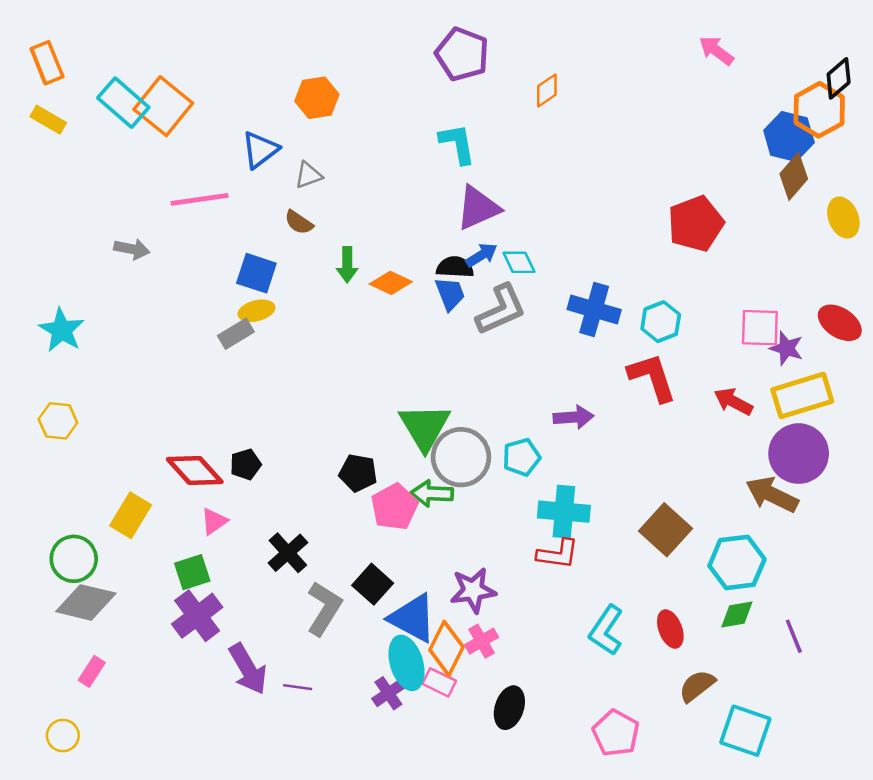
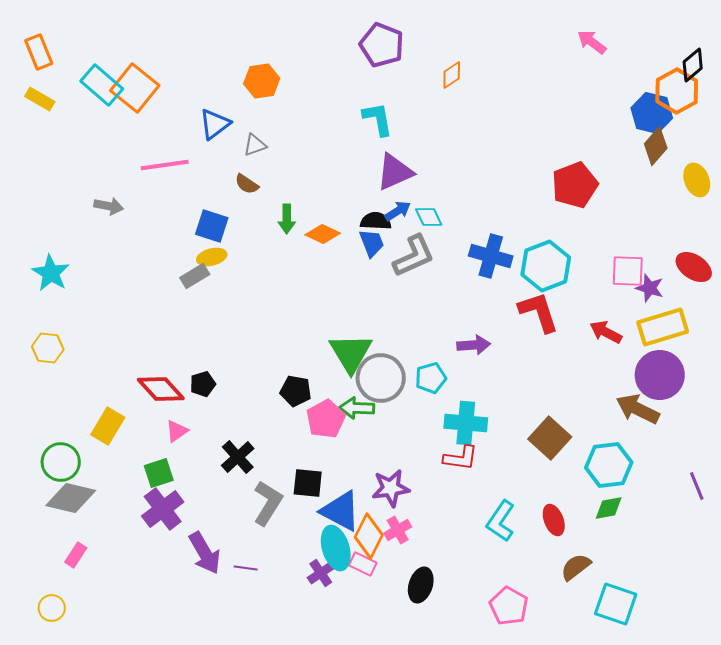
cyan hexagon: (661, 322) -> (546, 266), size x1.5
black square: (373, 584) -> (308, 483), turned -36
purple line: (794, 636) -> (697, 486), moved

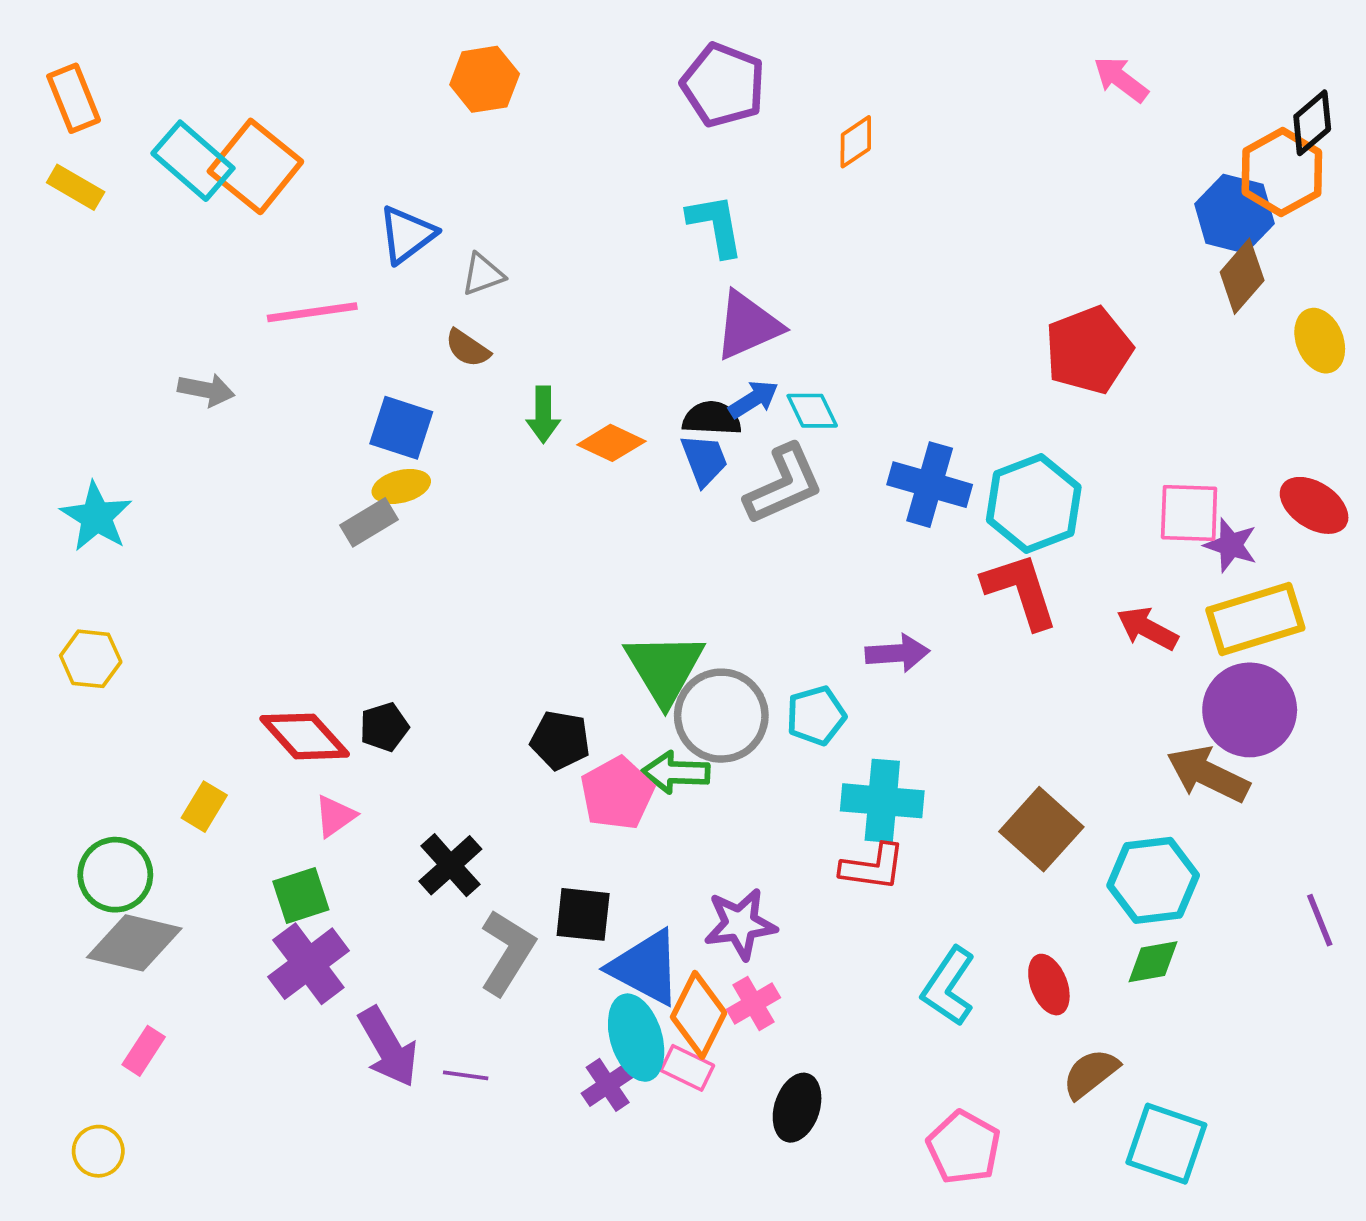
orange hexagon: (262, 81) -> (485, 79), moved
yellow rectangle: (108, 426) -> (204, 807), size x0.7

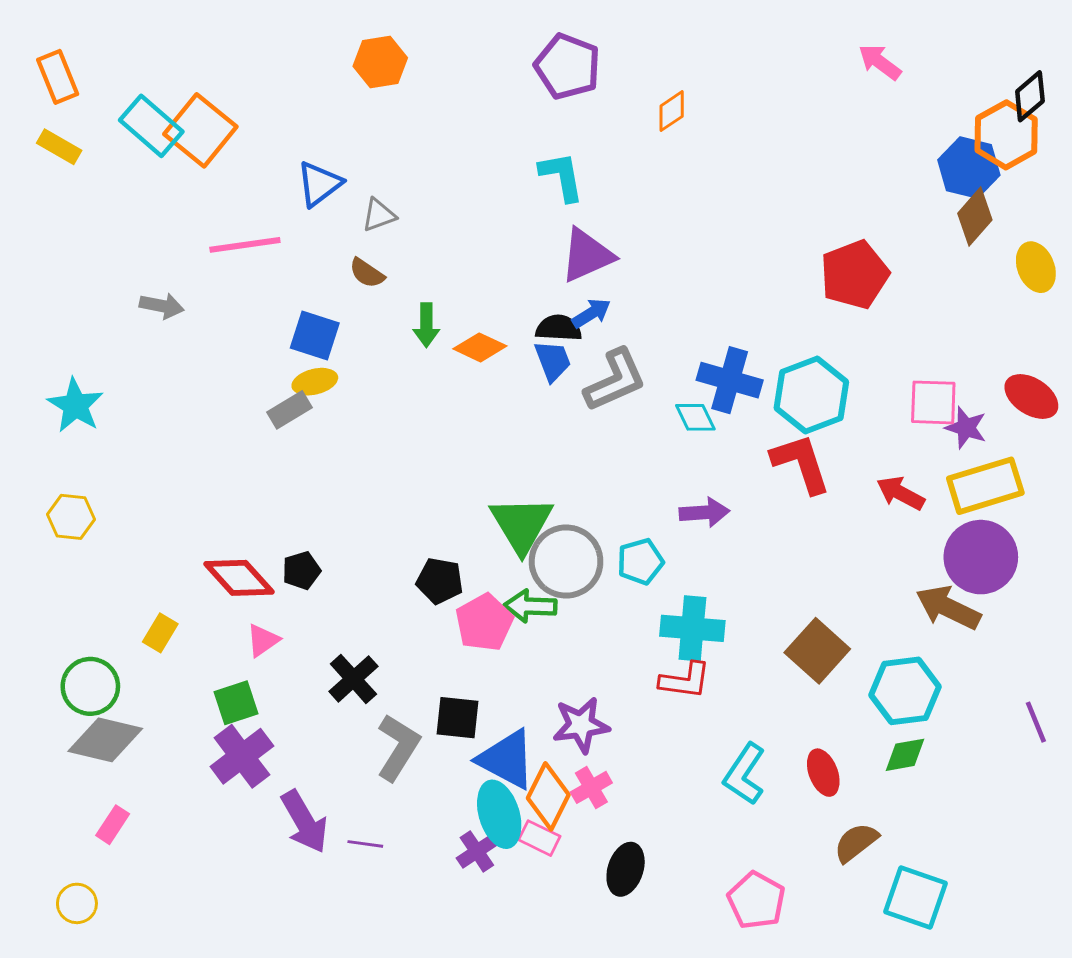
cyan diamond: (812, 411) -> (695, 417), moved

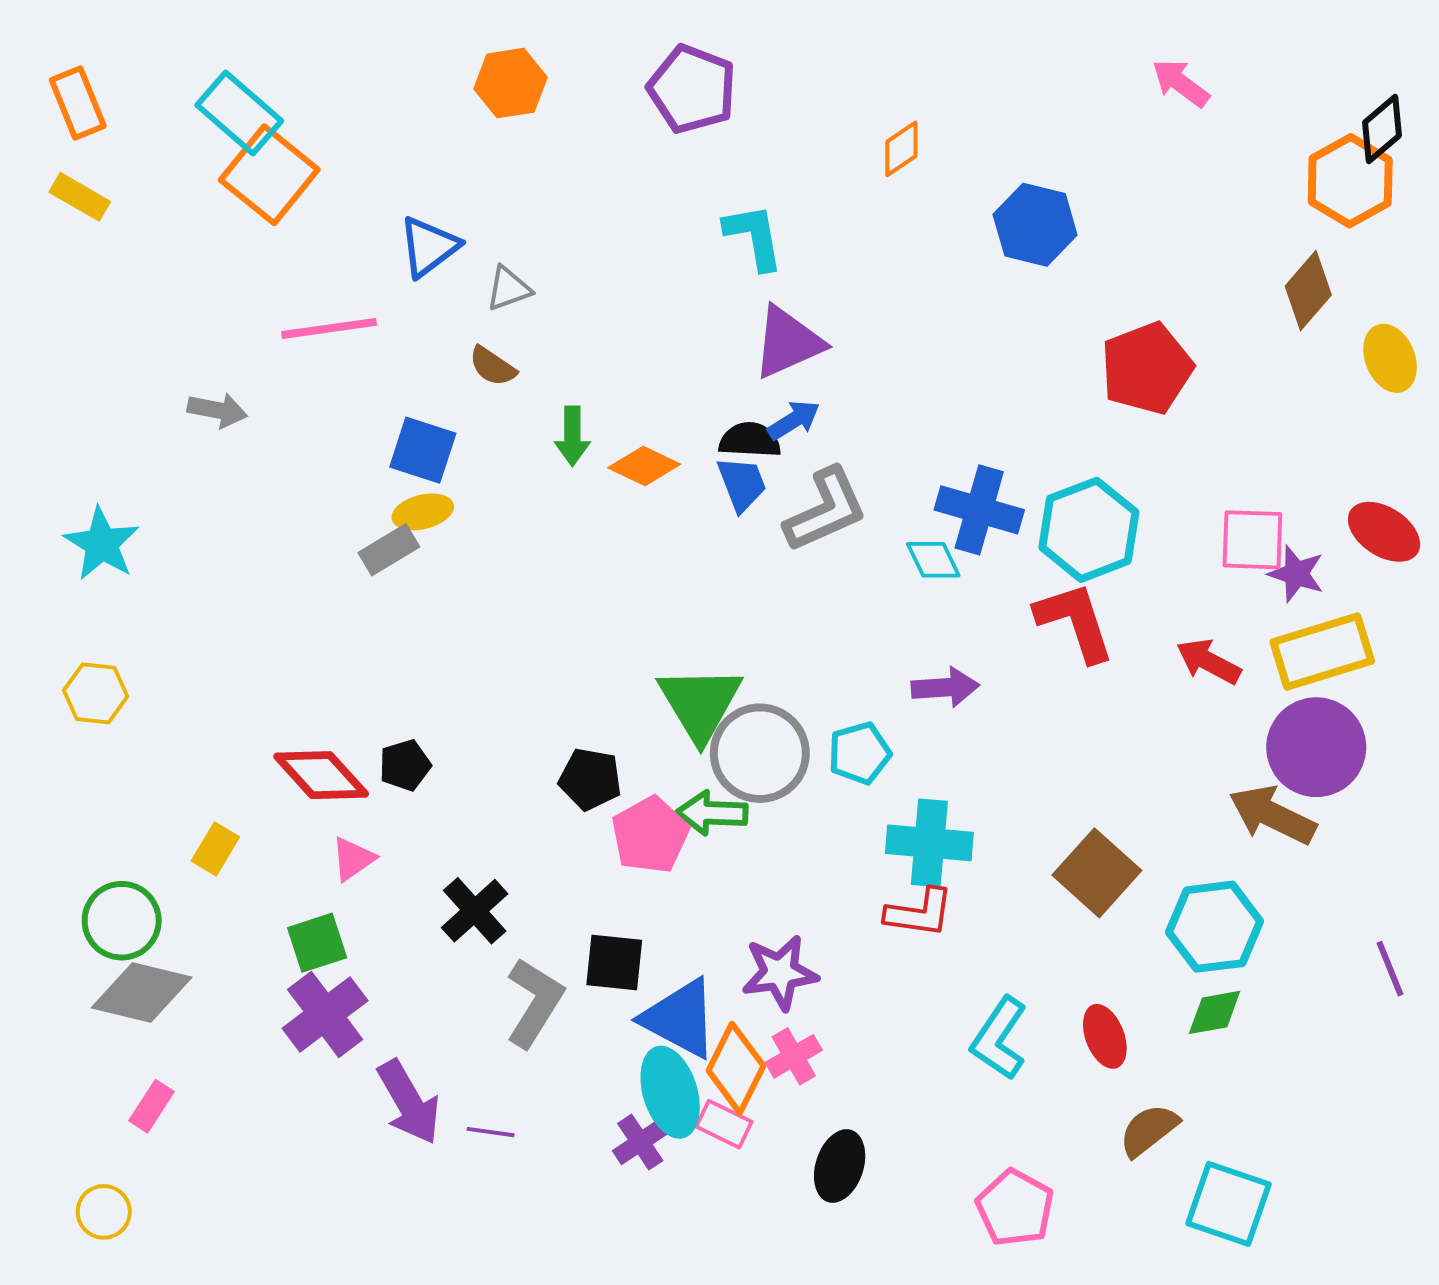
purple pentagon: (568, 66) -> (692, 89), moved
cyan rectangle: (151, 126) -> (239, 113), moved
blue hexagon: (969, 168) -> (1035, 225), moved

